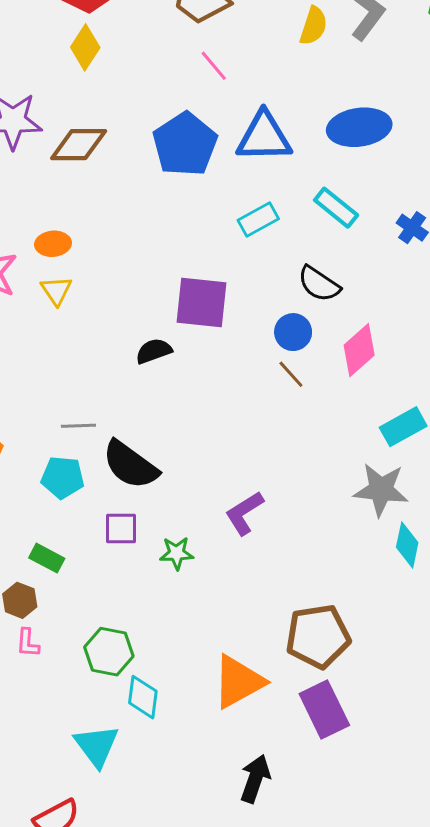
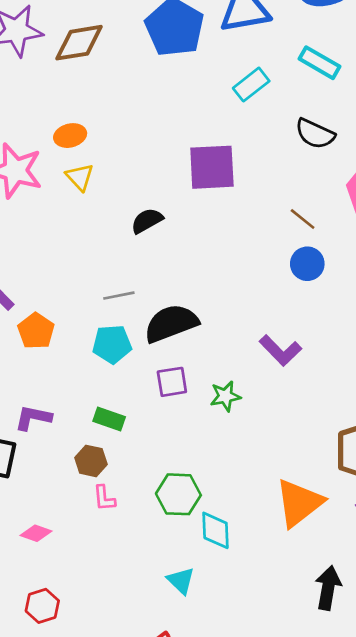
blue circle: (293, 332) -> (307, 264), moved
black semicircle: (154, 351) -> (147, 221), moved
black semicircle: (130, 465) -> (171, 323), turned 132
purple L-shape: (244, 513) -> (280, 350), turned -93
cyan triangle: (97, 746) -> (181, 581), size x0.7

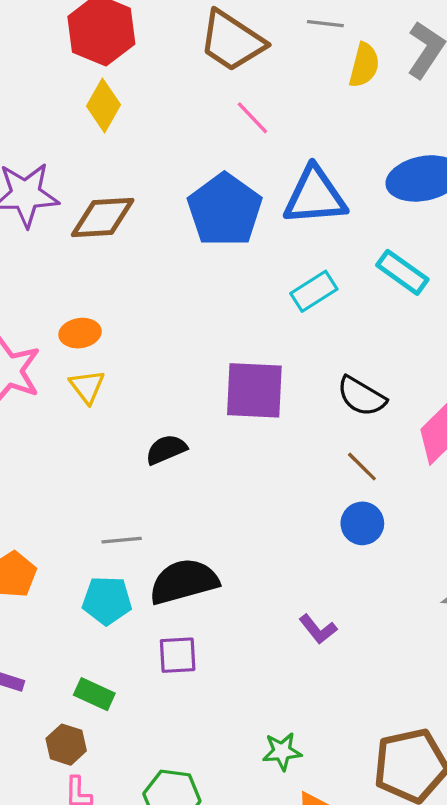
black semicircle: (315, 134) -> (361, 396), moved
purple L-shape: (280, 350) -> (318, 629), size x0.7
green star: (225, 396) -> (282, 751), moved

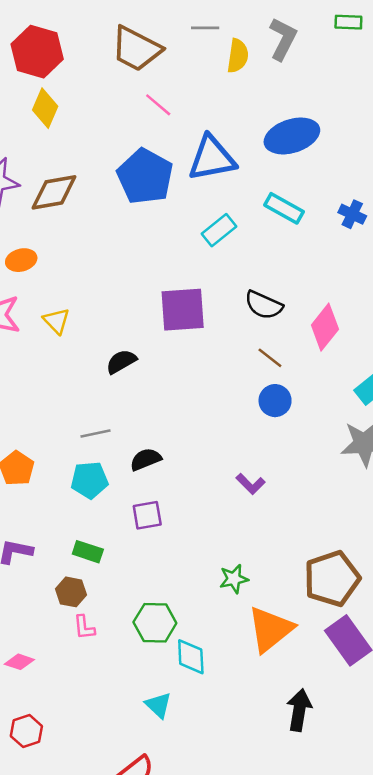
orange ellipse: (80, 333) -> (21, 260), moved
black semicircle: (184, 582) -> (146, 459), size x0.6

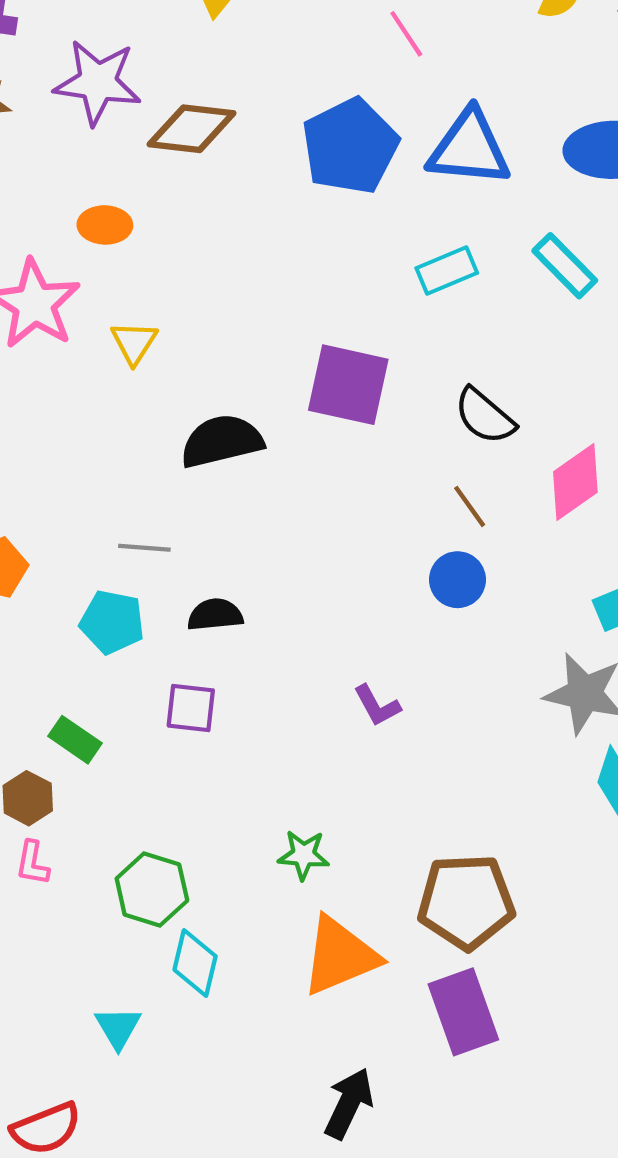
black semicircle: (121, 362) -> (222, 441), size x1.5

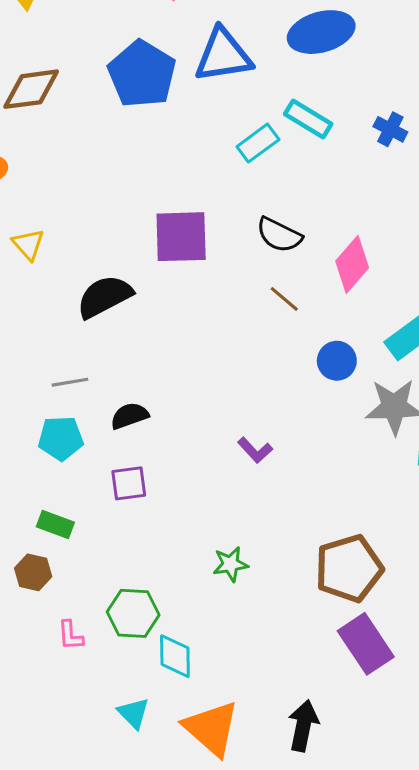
cyan rectangle: (447, 271) -> (258, 143), moved
blue circle: (457, 580) -> (337, 361), moved
pink L-shape: (32, 863) -> (70, 635), moved
orange triangle: (340, 956) -> (211, 728), moved, turned -42

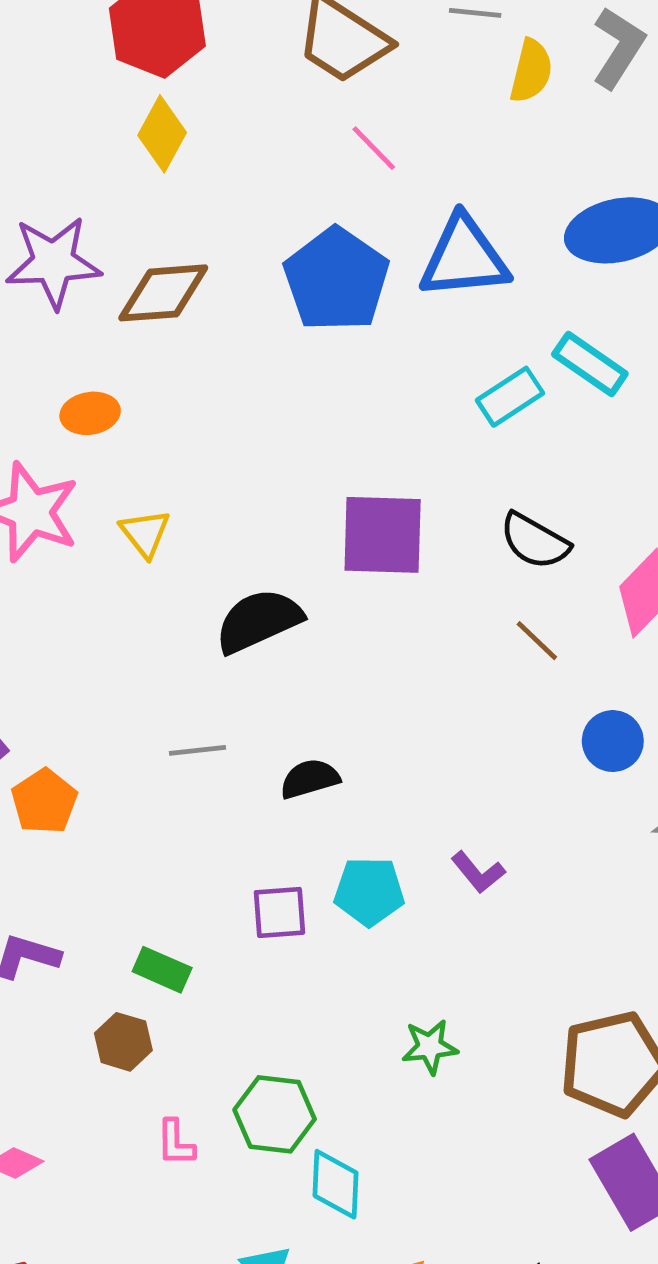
black semicircle: (129, 416) -> (310, 779), moved
cyan pentagon: (61, 438) -> (369, 891), moved

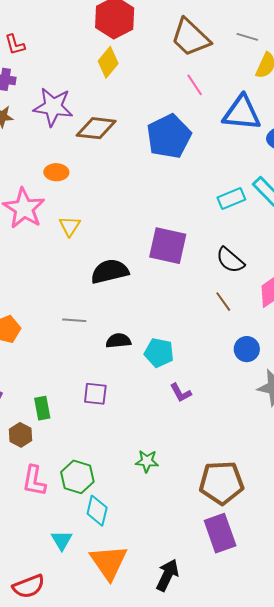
blue triangle: (464, 258) -> (242, 113), moved
cyan pentagon: (369, 891) -> (159, 353), moved
green rectangle: (162, 970) -> (42, 408), turned 45
pink L-shape: (175, 1143) -> (34, 481), size x1.5

